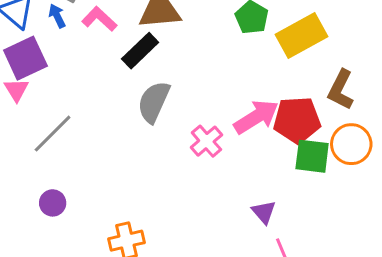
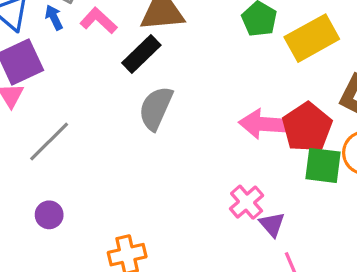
pink arrow: (256, 117) -> (264, 124), turned -144
red pentagon: (297, 120) -> (307, 127), turned -30
pink cross: (206, 141) -> (247, 202), moved

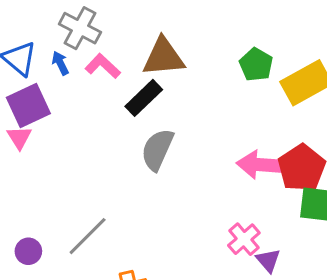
gray line: (49, 142) -> (88, 236), moved
purple circle: (49, 215) -> (28, 251), moved

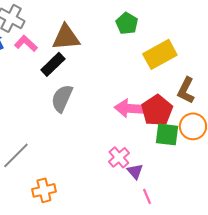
green pentagon: (256, 65) -> (127, 23), moved

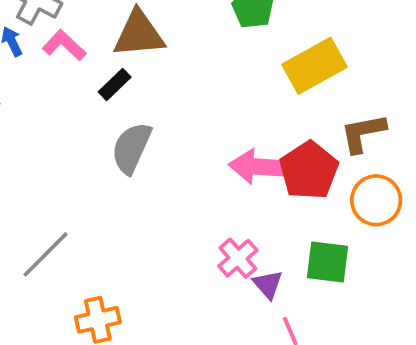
black rectangle: (53, 64) -> (115, 84), size x0.7
brown L-shape: (186, 90) -> (363, 133), turned 52
green square: (167, 134) -> (328, 262), moved

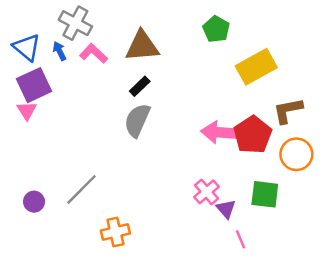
black rectangle: (115, 84) -> (140, 86), moved

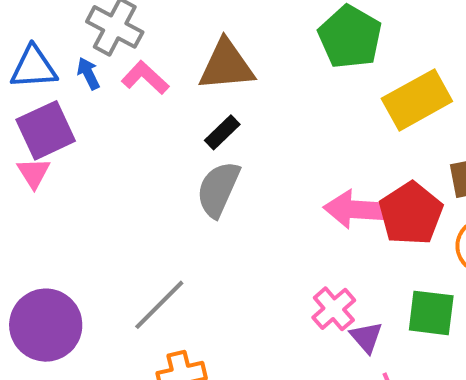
green pentagon: (216, 29) -> (350, 37), size x1.4
blue triangle: (27, 47) -> (34, 67), turned -44
gray line: (81, 189) -> (159, 305), moved
purple circle: (34, 202) -> (46, 325), size x2.0

